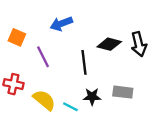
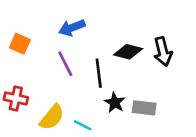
purple line: (43, 57) -> (65, 64), moved
black star: (92, 97) -> (115, 102), moved, turned 30
yellow semicircle: (44, 100) -> (52, 117), turned 90

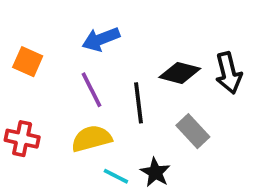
black star: (115, 102) -> (155, 172), moved
gray rectangle: (144, 108) -> (193, 131), moved, turned 40
yellow semicircle: (52, 117) -> (92, 139), moved, turned -144

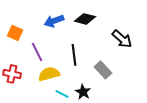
black diamond: (180, 73) -> (85, 19), moved
black arrow: (229, 73) -> (122, 39), turned -35
purple line: (92, 90) -> (37, 52), moved

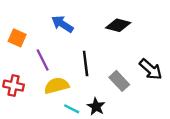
black diamond: (85, 19) -> (118, 25), moved
blue arrow: (54, 21) -> (62, 24), turned 54
black arrow: (122, 39) -> (151, 69), moved

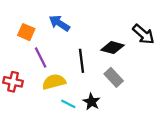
black diamond: (118, 25) -> (113, 48), moved
orange square: (17, 38) -> (26, 32), moved
black arrow: (151, 69) -> (143, 34), moved

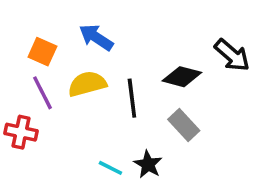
purple line: (41, 57) -> (42, 93), moved
yellow semicircle: (54, 82) -> (87, 84), moved

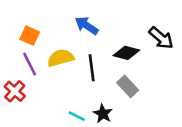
blue arrow: (96, 37) -> (87, 26), moved
red cross: (21, 132) -> (15, 91), turned 30

